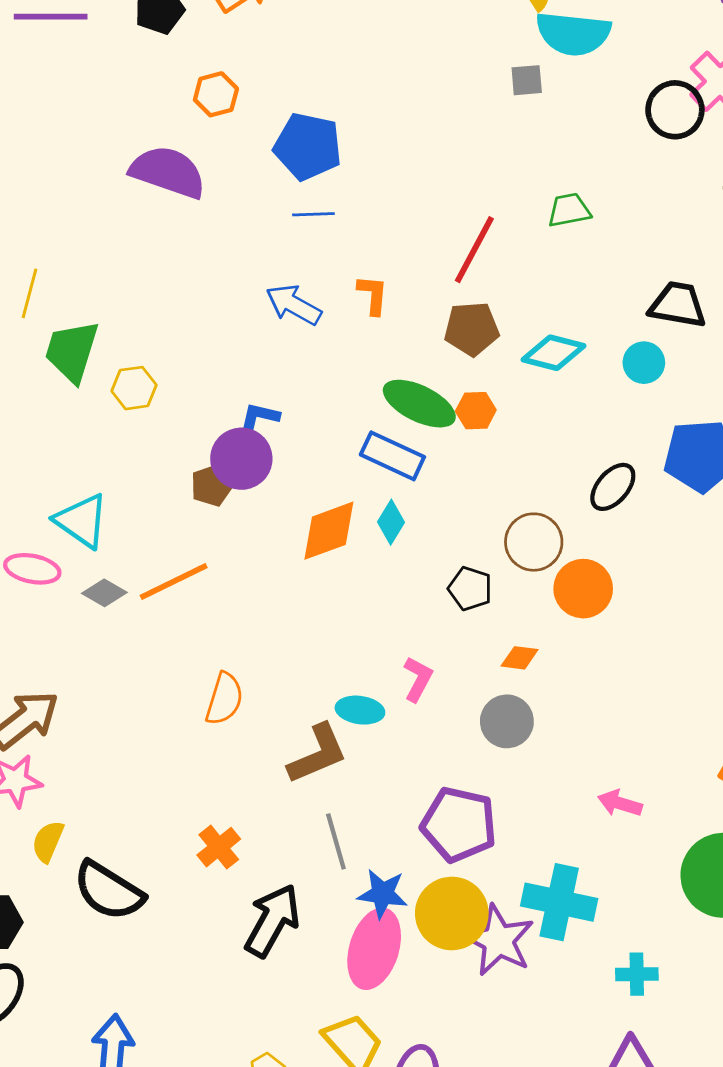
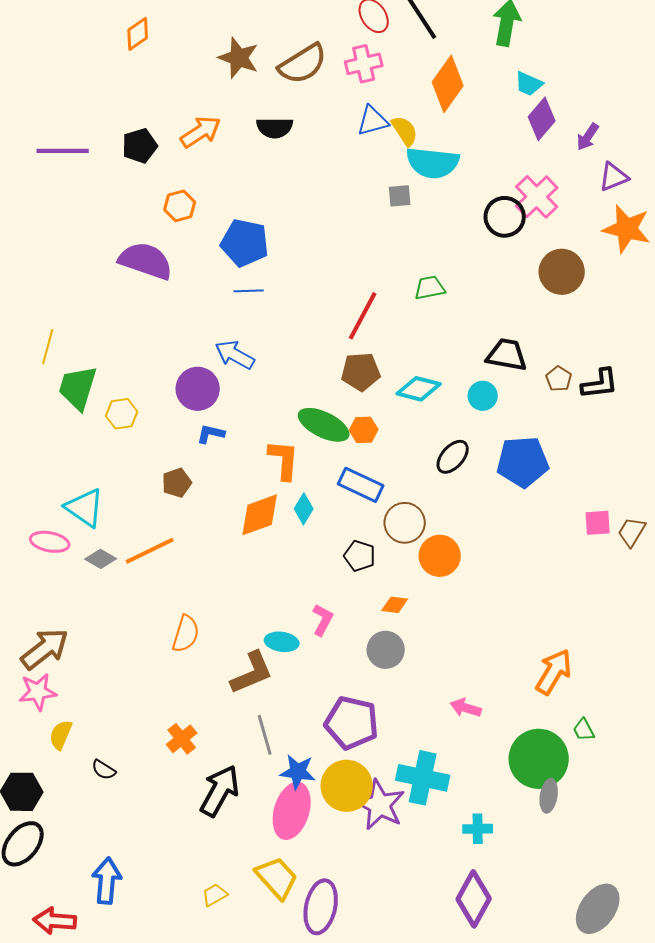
orange L-shape: (373, 295) -> (284, 460), moved, size x1.4
blue rectangle: (392, 456) -> (361, 485), moved
purple circle: (241, 459) -> (198, 389), moved
black ellipse: (613, 487) -> (453, 457), moved
black semicircle: (109, 891) -> (104, 770), size x0.5

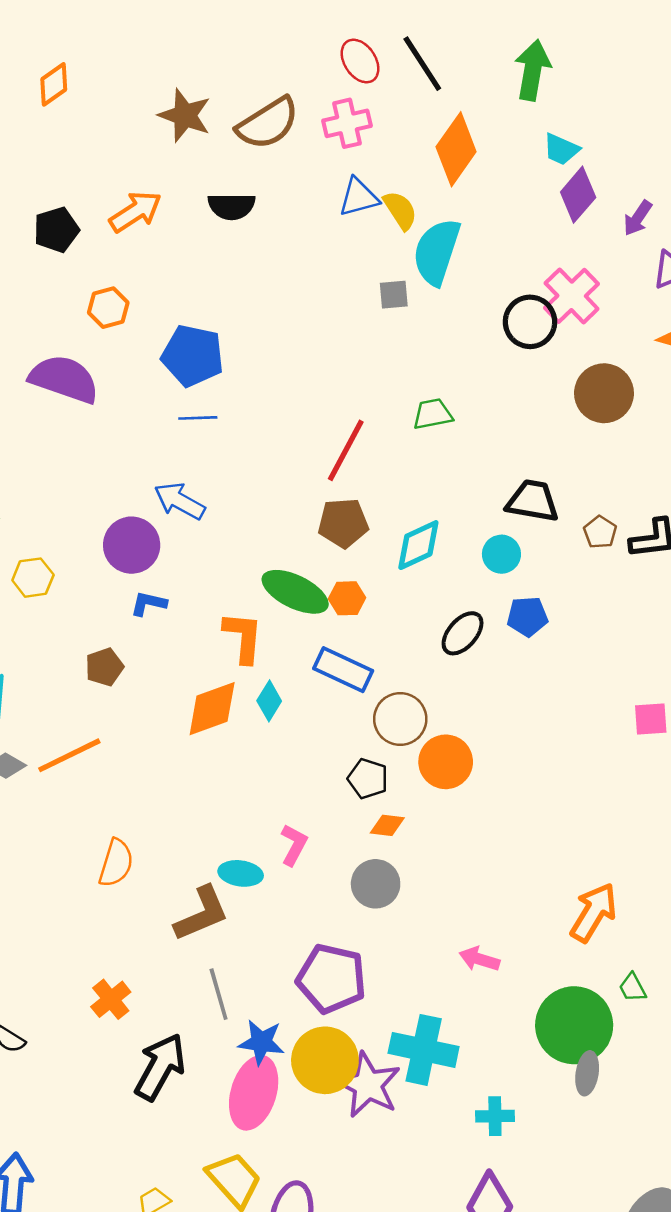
cyan semicircle: (433, 163) -> (437, 252), turned 102
cyan diamond: (419, 389) -> (418, 545), turned -39
blue pentagon: (523, 462) -> (527, 616), moved, size x0.6
black pentagon: (360, 556) -> (368, 779), moved

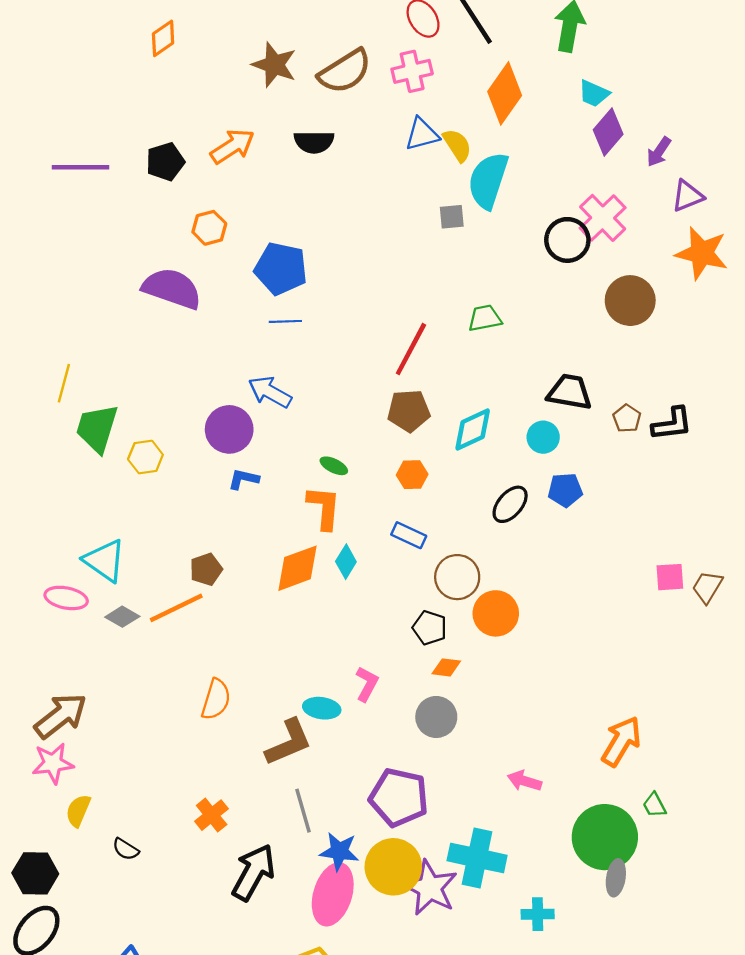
green ellipse: (295, 592) -> (334, 466), moved, size x0.5
brown pentagon: (104, 667) -> (206, 569), moved
blue rectangle: (343, 670) -> (409, 535), size x0.7

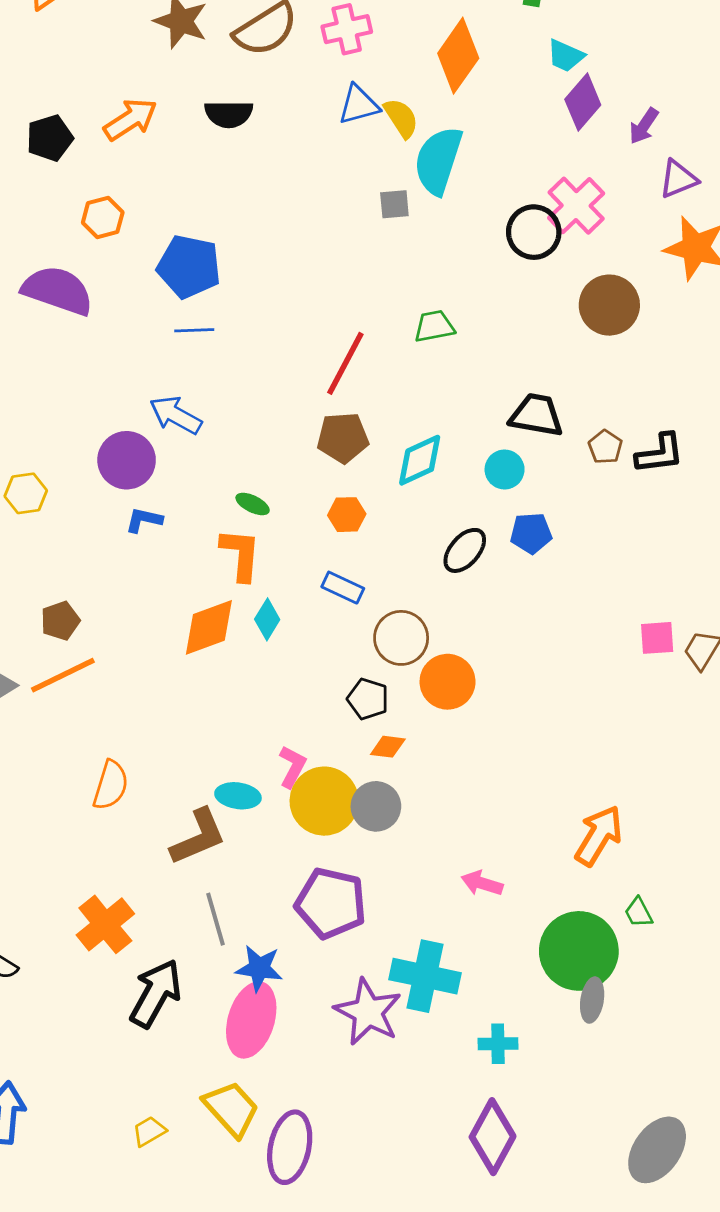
brown pentagon: (206, 569) -> (60, 621), moved
orange cross: (212, 815) -> (105, 924), size x1.4
yellow circle: (393, 867) -> (324, 801), moved

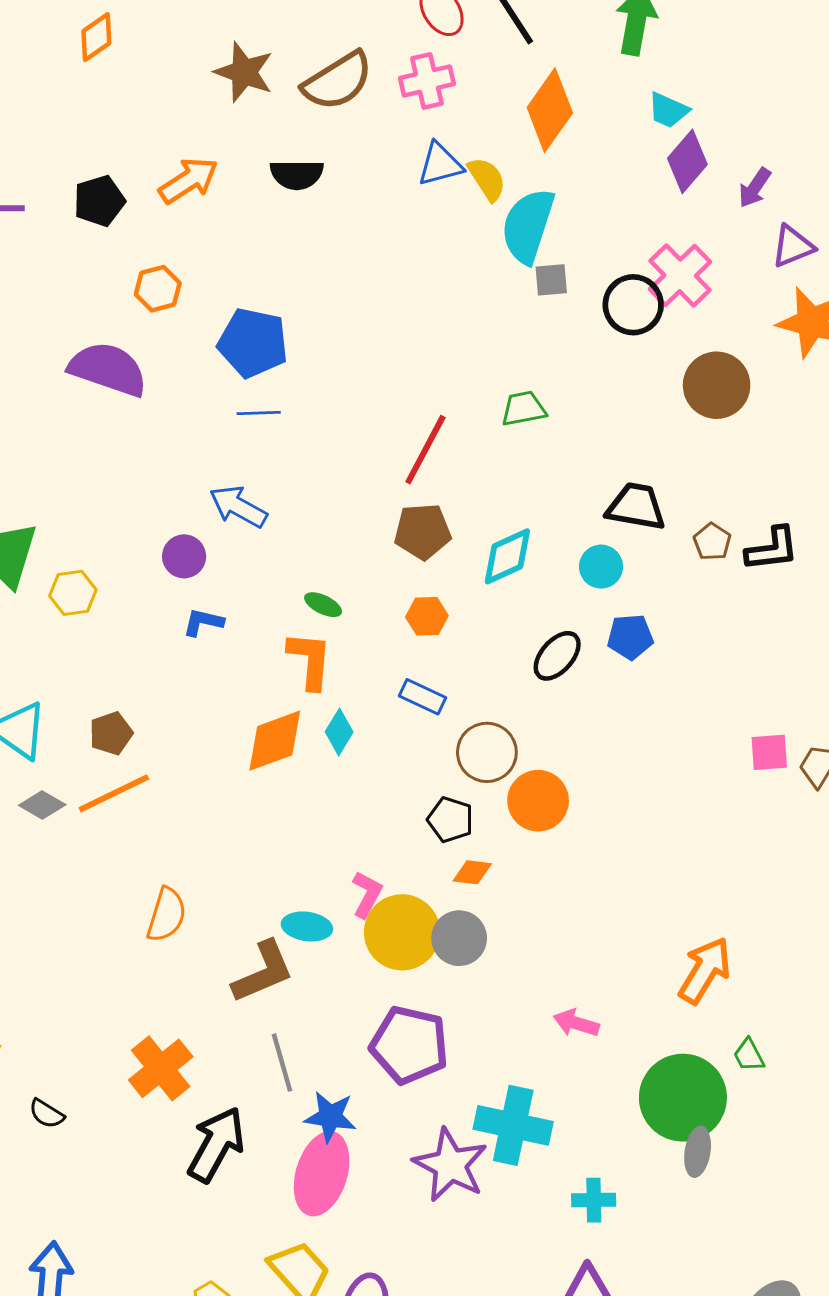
gray square: (394, 204) -> (551, 280), moved
purple circle: (127, 460) -> (184, 556), size x0.7

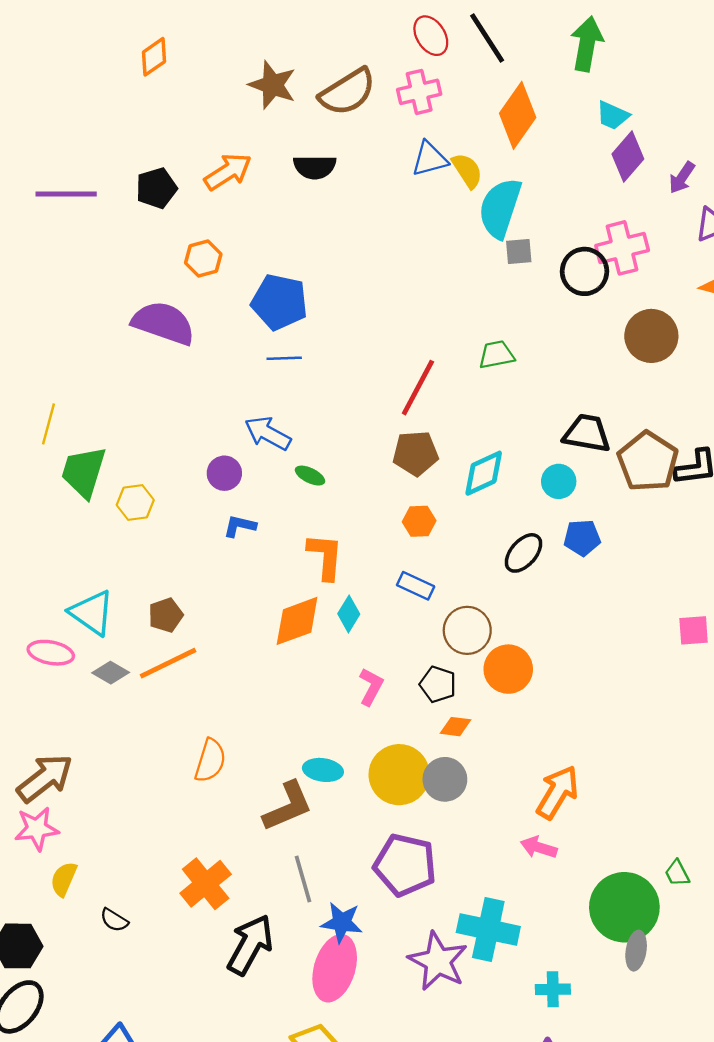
pink cross: (680, 275) -> (622, 248), turned 30
brown pentagon: (712, 542) -> (648, 461), size x2.0
green ellipse: (323, 605) -> (310, 476), moved
pink L-shape: (367, 894) -> (371, 687), moved
orange arrow: (705, 970) -> (558, 792), moved

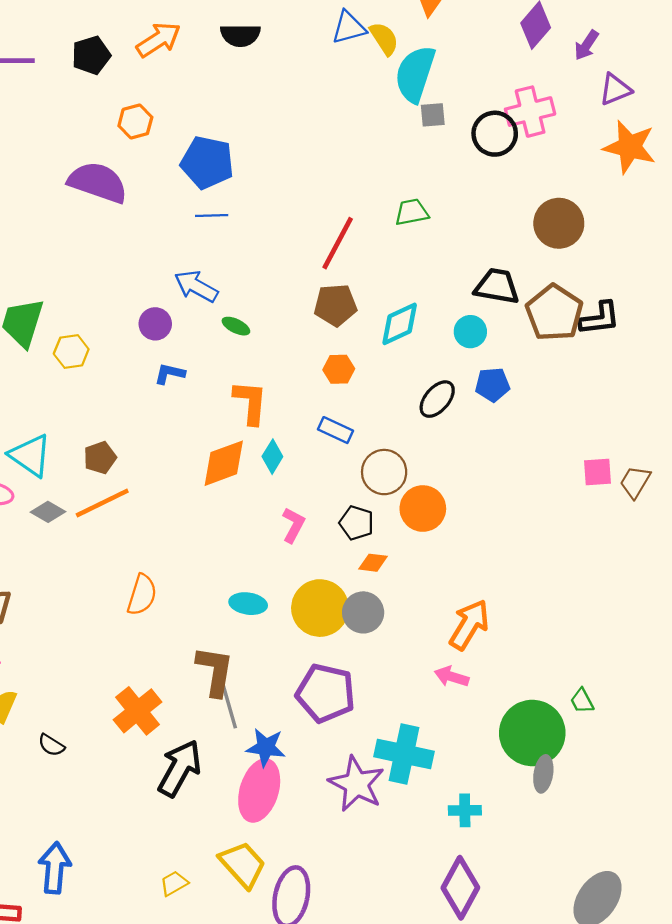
brown circle: (651, 336) -> (559, 223), moved
brown L-shape: (288, 806) -> (215, 671), moved, turned -58

